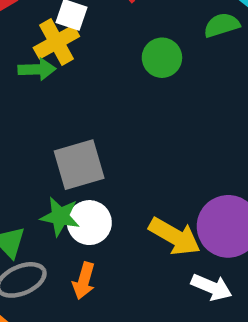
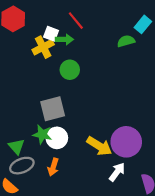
green circle: (162, 58) -> (70, 70), moved
green arrow: (37, 69) -> (64, 39), moved
white arrow: (212, 287) -> (117, 172), turned -78

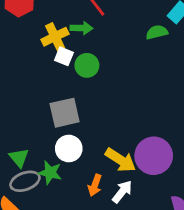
white square: (51, 34) -> (64, 56), moved
green star: (42, 134) -> (50, 173), moved
orange arrow: (53, 167) -> (95, 185), moved
white arrow: (117, 172) -> (122, 192), moved

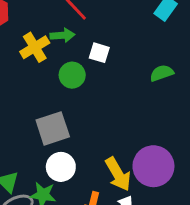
green semicircle: (157, 32) -> (162, 73), moved
white square: (64, 56) -> (99, 53), moved
yellow arrow: (121, 160) -> (118, 174), turned 32

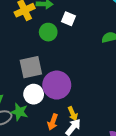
purple circle: (153, 166) -> (57, 85), moved
yellow arrow: (118, 174) -> (73, 114), moved, size x0.6

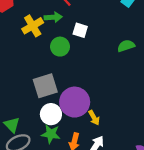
green star: (19, 112) -> (51, 134), moved
yellow arrow: (73, 114) -> (94, 118), moved

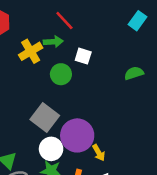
gray square: (45, 86) -> (45, 118), turned -35

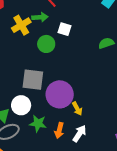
gray square: (45, 118) -> (33, 80), turned -30
white circle: (51, 149) -> (21, 105), moved

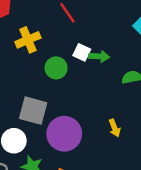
green arrow: (40, 17) -> (99, 56), moved
yellow arrow: (77, 109) -> (115, 128), moved

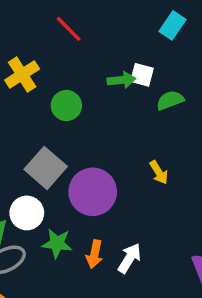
white square: (82, 52) -> (142, 75), moved
gray square: (33, 111) -> (46, 168), turned 36

